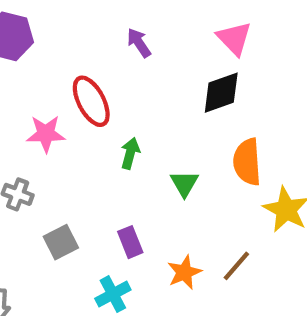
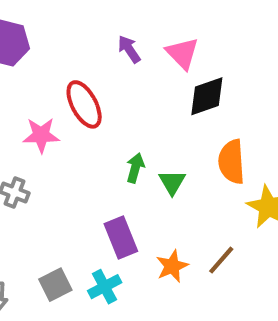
pink triangle: (234, 38) -> (182, 53), moved
green arrow: (130, 153) -> (135, 168), moved
gray square: (61, 242) -> (55, 285), moved
purple rectangle: (130, 242) -> (121, 238), size x1.4

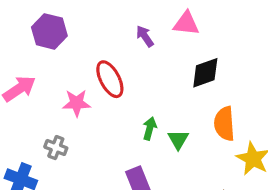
pink triangle: (182, 53) -> (186, 24), moved, turned -40

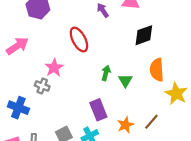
pink star: (76, 103) -> (54, 68), moved, turned -30

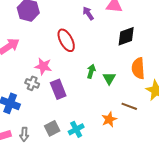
pink star: (54, 68) -> (43, 66), turned -30
purple rectangle: (98, 110) -> (58, 89), moved
brown line: (151, 122) -> (129, 106), moved, turned 70

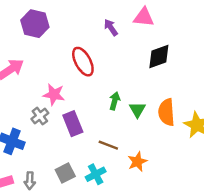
orange semicircle: (138, 68) -> (167, 112), moved
gray cross: (32, 83) -> (40, 116), turned 32
brown line: (129, 106) -> (108, 145), moved

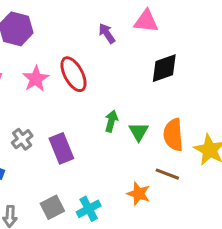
pink star: (54, 94) -> (36, 79), moved, turned 30
brown line: (108, 145) -> (167, 174), moved
orange star: (137, 162) -> (139, 194), turned -30

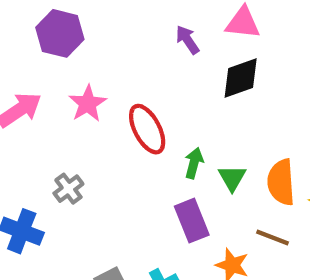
black diamond: (164, 68) -> (241, 78), moved
red ellipse: (74, 74) -> (147, 129), moved
purple rectangle: (61, 148) -> (192, 221), moved

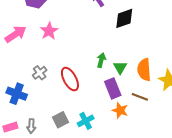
red ellipse: (147, 129) -> (70, 79), moved
purple rectangle: (192, 221) -> (113, 88), moved

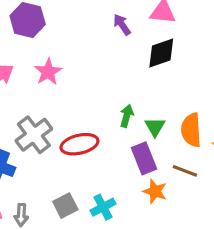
gray cross: (40, 73) -> (34, 135), size x1.6
red ellipse: (70, 79) -> (79, 144), turned -75

